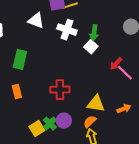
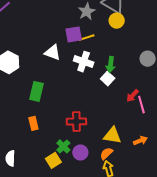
pink line: (125, 73) -> (141, 105), turned 30
green cross: (50, 124) -> (63, 146), moved

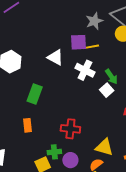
green arrow: (111, 65) -> (111, 77), turned -49
green cross: (63, 146) -> (54, 152), turned 32

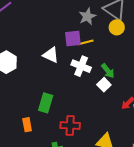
green rectangle: (35, 94) -> (46, 103), moved

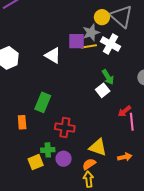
gray star: (87, 16) -> (91, 33), moved
yellow circle: (117, 27) -> (102, 17), moved
white cross: (81, 66) -> (111, 44), moved

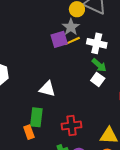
white cross: (111, 44) -> (97, 43), moved
white triangle: (53, 55) -> (47, 89), moved
green rectangle: (43, 102) -> (36, 117), moved

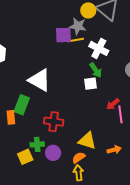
gray star: (71, 27) -> (78, 26), turned 30
white square: (98, 79) -> (91, 84), turned 32
white triangle: (47, 89) -> (40, 80), size x1.4

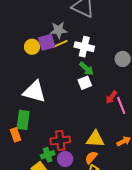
yellow circle: (88, 10) -> (32, 47), moved
red cross: (54, 122) -> (60, 140), moved

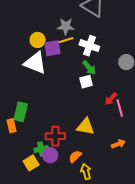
purple square: (47, 42) -> (52, 48), moved
white triangle: (34, 92) -> (35, 63), moved
yellow triangle: (95, 139) -> (85, 127), moved
orange semicircle: (91, 157) -> (75, 156), moved
purple circle: (65, 159) -> (50, 155), moved

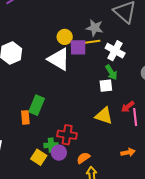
yellow triangle: (85, 127) -> (104, 116), moved
yellow square: (31, 163) -> (39, 157), turned -35

